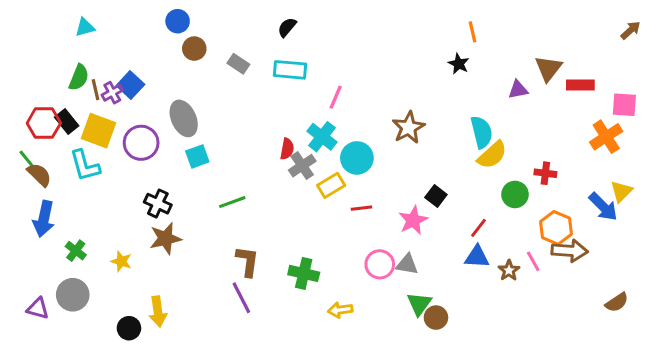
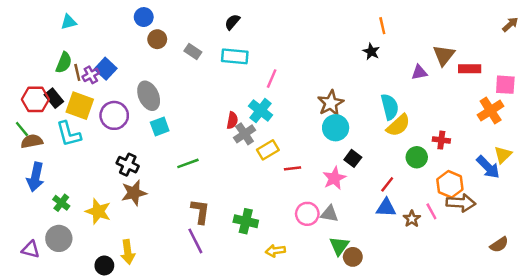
cyan circle: (357, 158) -> (336, 128), moved
brown semicircle: (39, 175) -> (32, 141), turned -55
yellow star: (121, 261) -> (98, 211), size x1.5

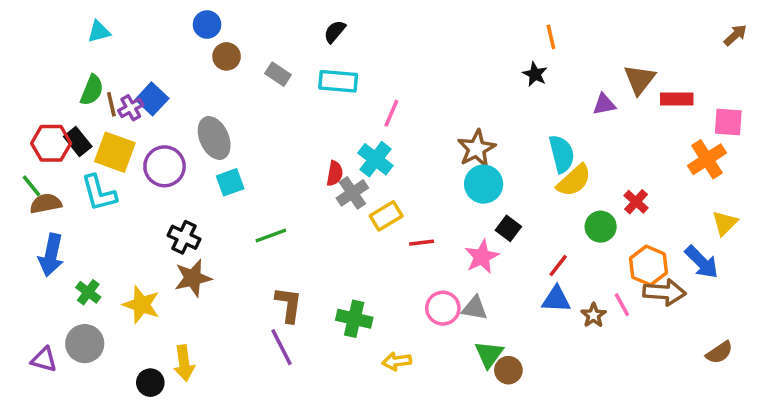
red cross: (441, 140) -> (636, 202), turned 35
blue arrow: (488, 167) -> (702, 262), moved

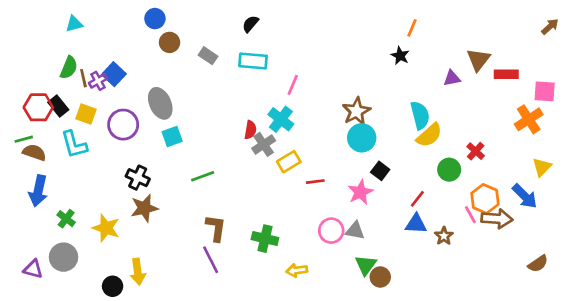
orange line: (551, 37) -> (412, 28), turned 36
yellow square: (115, 152) -> (86, 114), size x0.7
green line: (32, 186) -> (24, 139), turned -66
brown semicircle: (46, 204) -> (34, 152), turned 30
pink line: (622, 305) -> (470, 215), moved

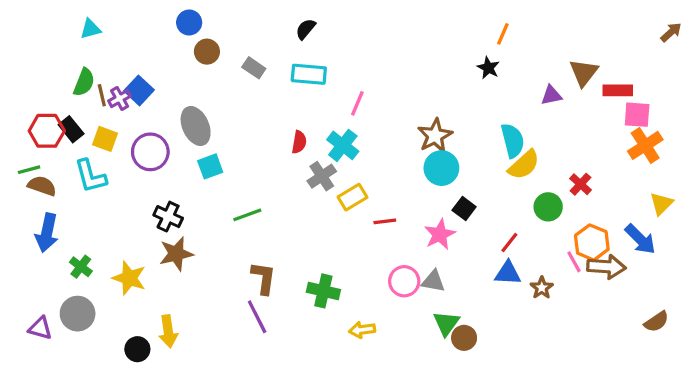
pink square: (545, 91) -> (637, 115), moved
red semicircle: (250, 130) -> (299, 142), moved

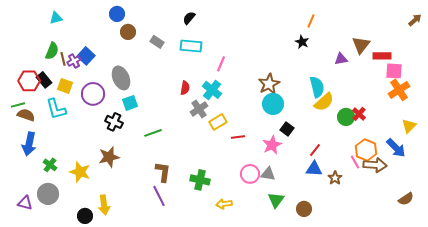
green circle: (548, 207) -> (346, 117), moved
black cross: (168, 217) -> (114, 122), moved
brown circle: (464, 338) -> (304, 209), moved

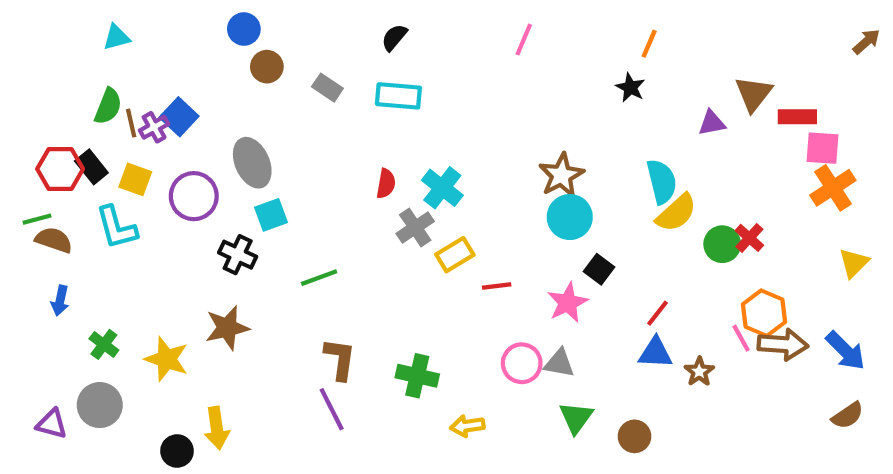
pink line: (221, 64) -> (524, 39), moved
blue arrow: (29, 144) -> (60, 301), size x0.6
blue arrow: (396, 148) -> (845, 351), moved

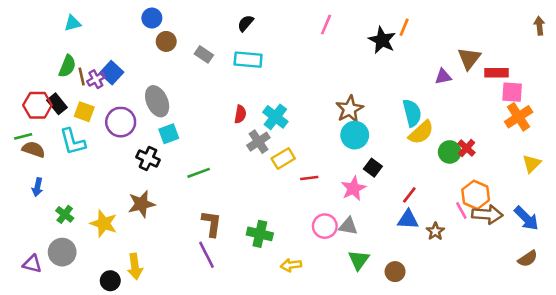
brown arrow: (866, 42) -> (539, 26), turned -54
black star: (630, 88) -> (382, 40), moved, size x1.5

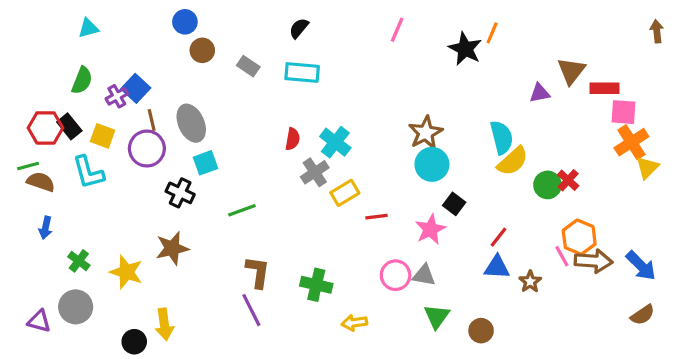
brown line: (82, 77) -> (152, 120), moved
yellow triangle: (532, 164) -> (647, 168), moved

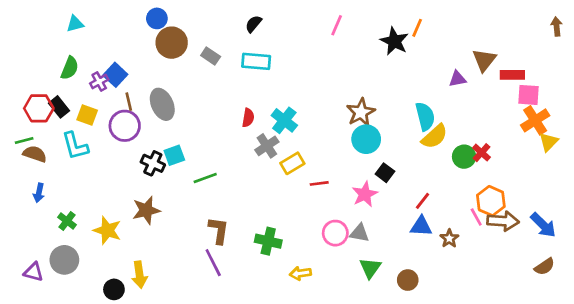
brown circle: (202, 50) -> (172, 43), size x1.5
cyan square: (205, 163) -> (174, 155), moved

